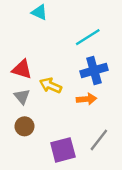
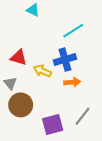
blue cross: (94, 71) -> (65, 60), moved
gray triangle: (22, 97) -> (10, 83), moved
brown circle: (25, 126) -> (21, 105), size x1.5

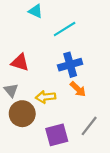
cyan line: (73, 31) -> (65, 29), moved
yellow arrow: (42, 71) -> (46, 97), moved, turned -30
orange arrow: (72, 82) -> (78, 89), turned 49

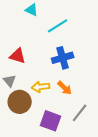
orange arrow: (78, 89) -> (65, 88), moved
purple square: (57, 135) -> (51, 121), turned 35

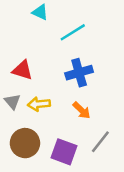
yellow arrow: (41, 87) -> (39, 104), moved
brown circle: (20, 102) -> (25, 143), moved

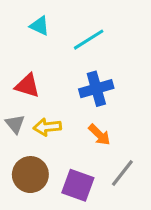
cyan triangle: (40, 12) -> (40, 26), moved

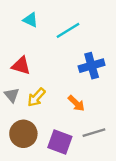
blue cross: (96, 89) -> (92, 66), moved
yellow arrow: (47, 127) -> (36, 97), turned -42
gray line: (122, 173) -> (94, 133), turned 35

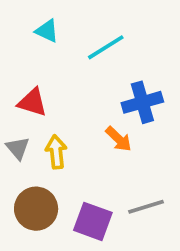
yellow arrow: (36, 97) -> (56, 152), turned 132
orange arrow: (76, 103) -> (119, 139), moved

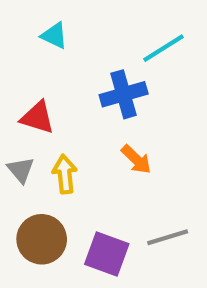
cyan line: (106, 47) -> (164, 48), moved
blue cross: (142, 102) -> (124, 94), moved

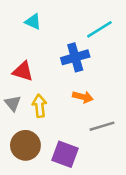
orange arrow: (136, 159) -> (83, 97), turned -30
gray line: (168, 237) -> (102, 126), moved

